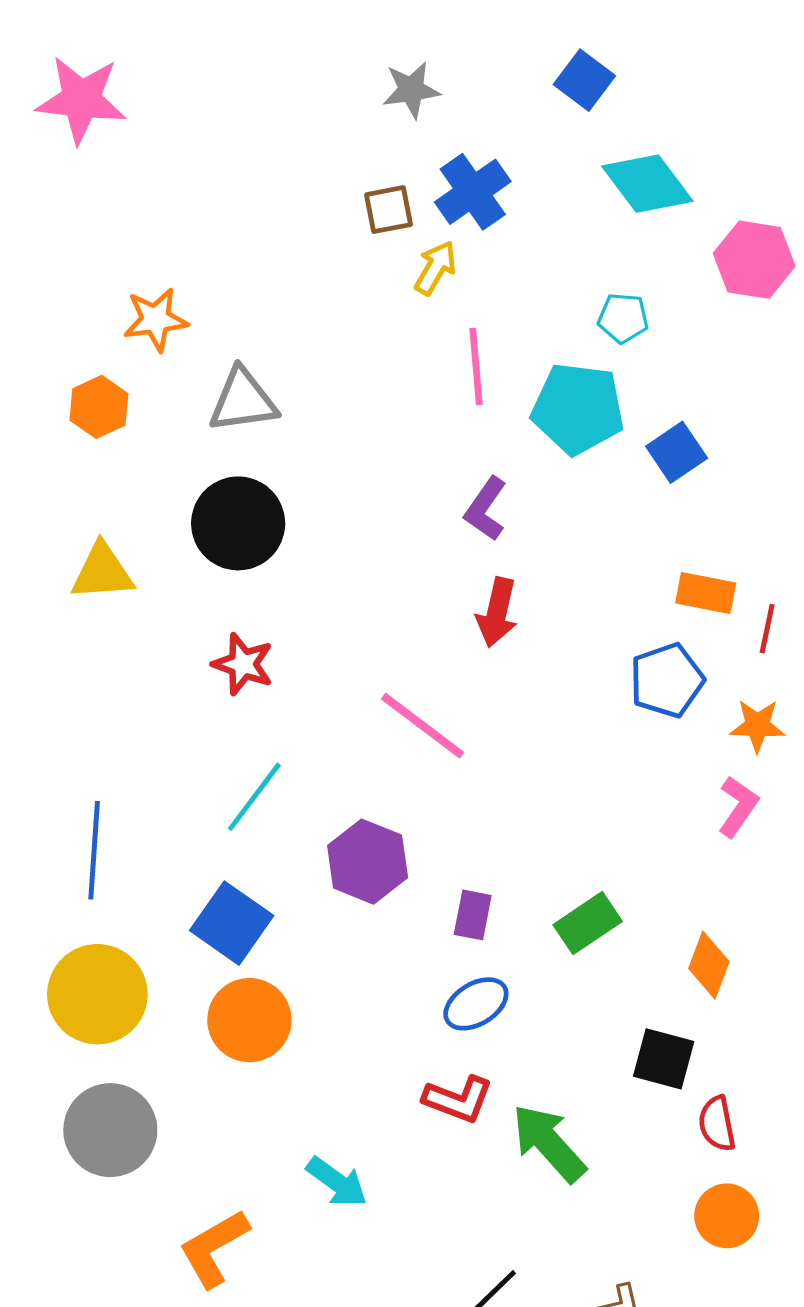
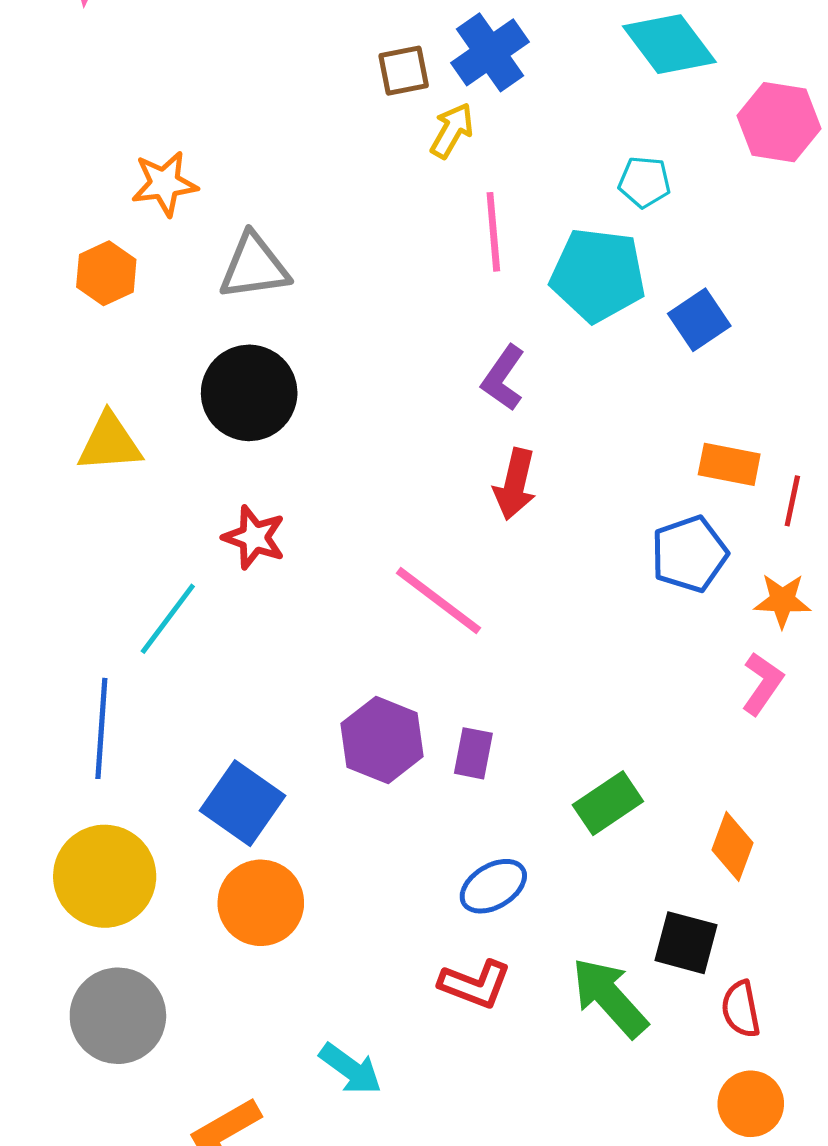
cyan line: (254, 797) -> (168, 619), moved
purple rectangle: (473, 915) -> (473, 753), moved
green arrow: (549, 1143) -> (610, 997), moved

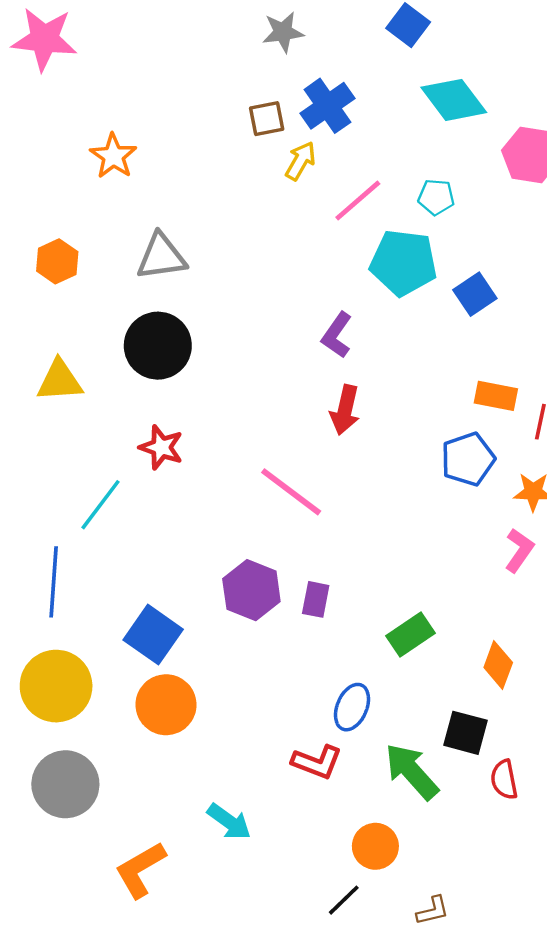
orange star: (164, 184) -> (113, 156), moved, turned -30
pink line: (493, 232) -> (358, 201), moved, turned 54
blue ellipse: (493, 886) -> (352, 707), moved, turned -36
orange circle: (751, 1104) -> (375, 846), moved

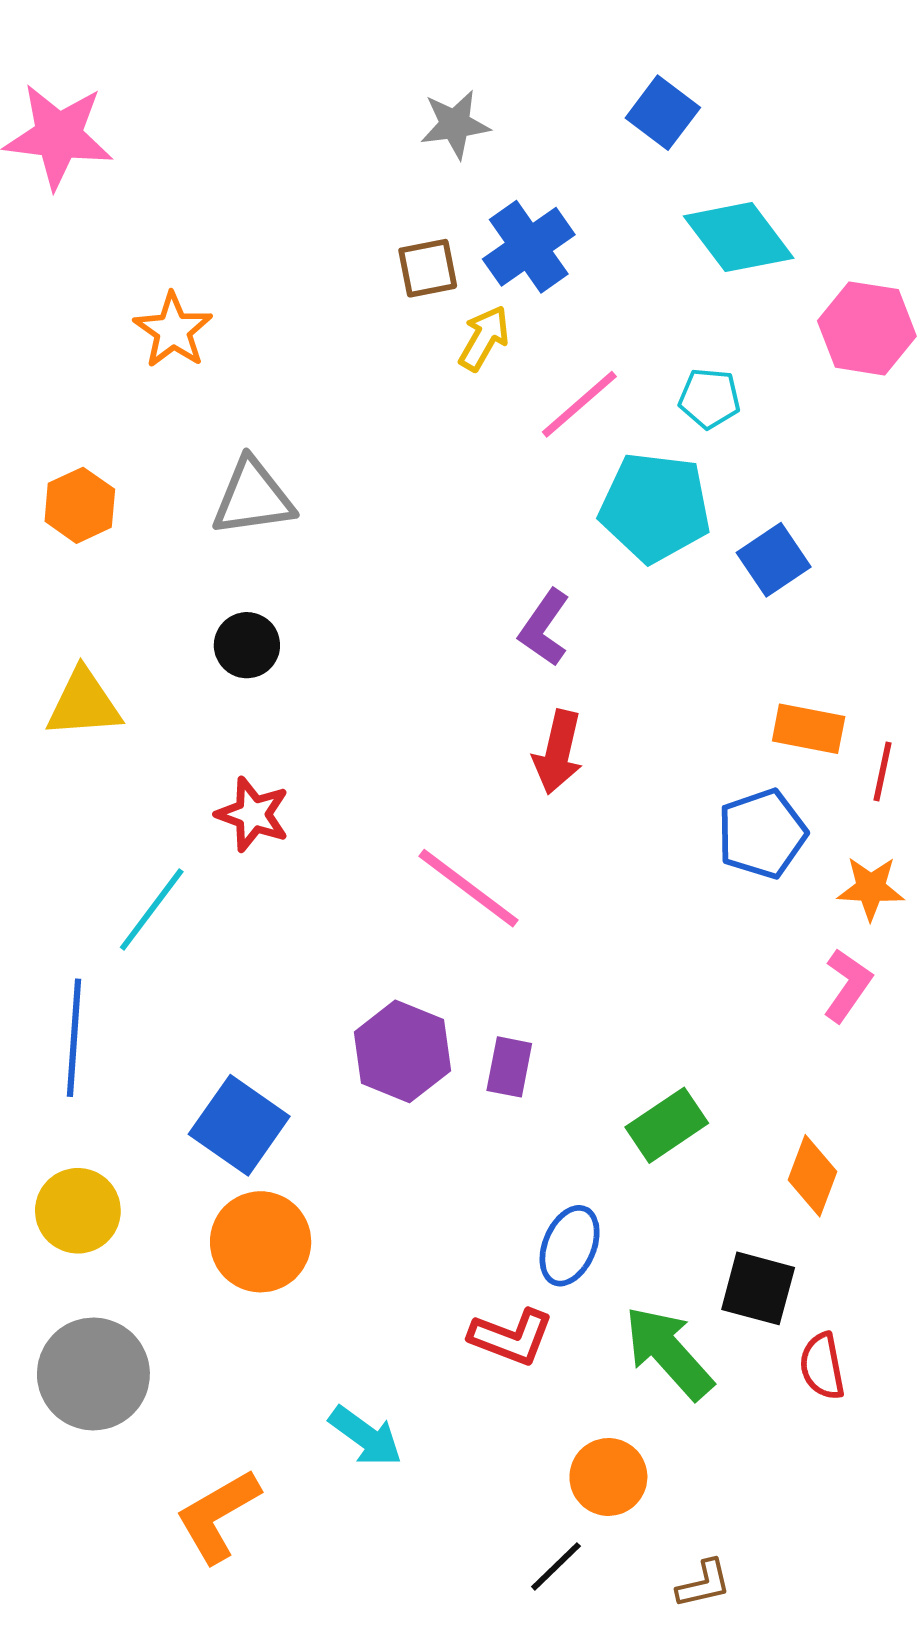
black circle: (158, 346) -> (247, 645), size x0.6
yellow circle: (56, 686) -> (78, 1211), size x0.7

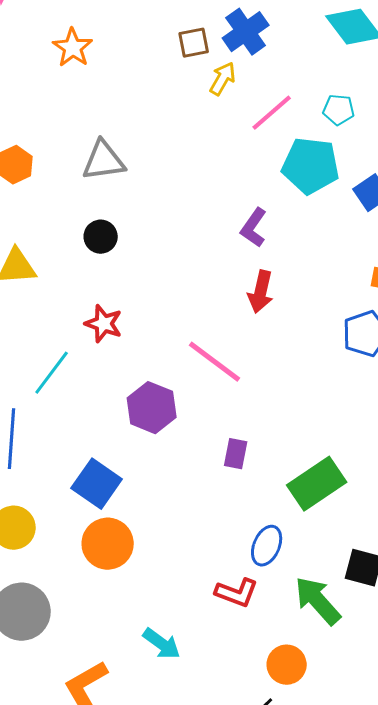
orange star: (173, 330) -> (73, 48), moved
purple hexagon: (402, 1051) -> (152, 408), moved
green rectangle: (667, 1125) -> (317, 484), size x1.4

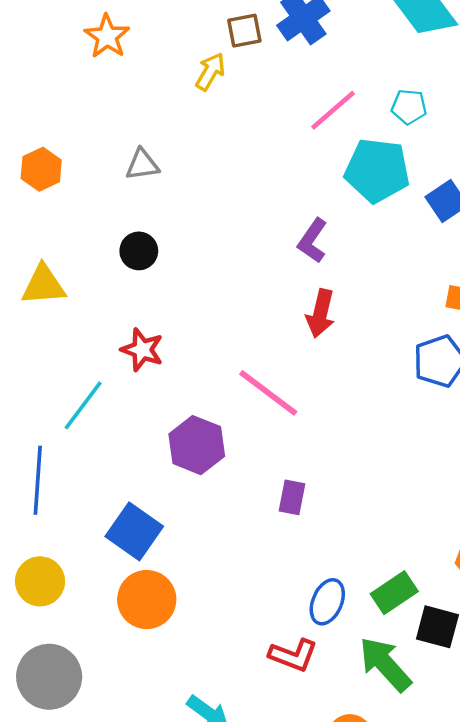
yellow arrow: (223, 79) -> (210, 72), moved
gray triangle: (104, 161) -> (142, 165), size x0.7
green rectangle: (317, 484) -> (394, 593), moved, size x0.7

